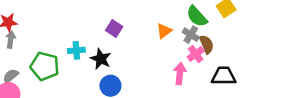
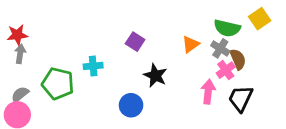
green semicircle: (197, 16) -> (227, 28), turned -35
black star: (101, 59) -> (155, 75), moved
black trapezoid: (224, 76) -> (241, 98), moved, turned -65

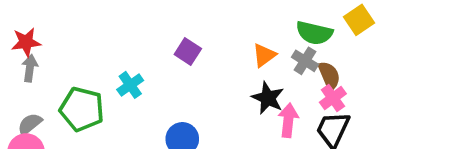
cyan cross: (93, 66) -> (130, 85), turned -30
pink cross: (226, 70) -> (333, 98), moved
black star: (155, 75) -> (268, 98), moved

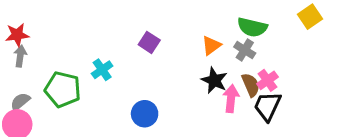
yellow square: (359, 20) -> (310, 17), moved
brown semicircle: (329, 76) -> (251, 85), moved

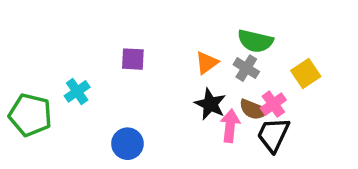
yellow square: (310, 17) -> (306, 73), moved
purple square: (149, 42) -> (133, 59), turned -30
brown semicircle: (251, 85) -> (254, 109), turned 135

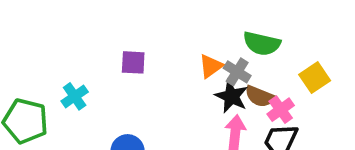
gray cross: (246, 68) -> (237, 72), moved
black star: (210, 104) -> (232, 96), moved
brown semicircle: (254, 109) -> (260, 96), moved

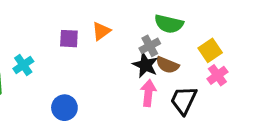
orange triangle: (211, 66) -> (101, 31), moved
gray cross: (237, 72) -> (150, 46), turned 30
pink cross: (281, 110) -> (217, 75), moved

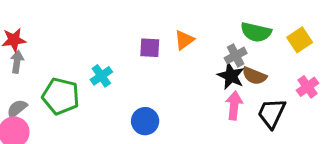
yellow square: (210, 50) -> (300, 40), moved

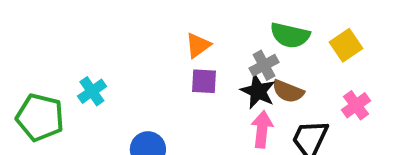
purple square: (150, 48) -> (204, 81), moved

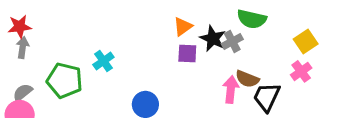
yellow square: (346, 45) -> (306, 42), moved
black star: (258, 91) -> (213, 39), moved
brown semicircle: (288, 91) -> (247, 79), moved

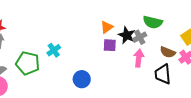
brown semicircle: (247, 79) -> (168, 52), moved
pink arrow: (231, 89) -> (139, 58), moved
black trapezoid: (267, 97) -> (163, 74), turned -30

